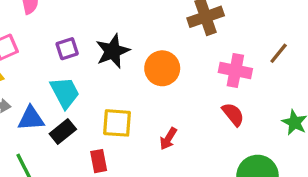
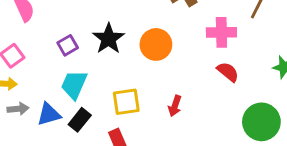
cyan trapezoid: (65, 93) -> (74, 85), turned -116

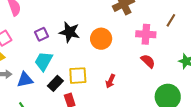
black star: (109, 39) -> (69, 32), turned -30
black rectangle: (80, 120) -> (55, 83), moved

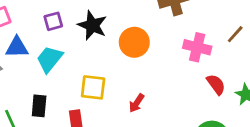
red semicircle: (148, 61) -> (216, 84), moved
blue triangle: (25, 80) -> (17, 47), moved
black rectangle: (55, 83) -> (39, 106), moved, turned -49

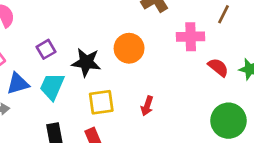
black star: (92, 25) -> (86, 62), moved

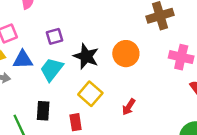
yellow square: (101, 102) -> (90, 94), turned 35

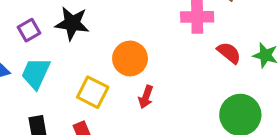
orange circle: (126, 54) -> (130, 58), moved
black star: (86, 56) -> (72, 23), moved

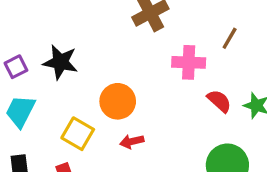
red arrow: (146, 97) -> (132, 142), turned 55

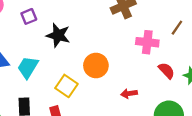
purple square: (16, 67) -> (29, 16), moved
red arrow: (132, 142) -> (129, 94), moved

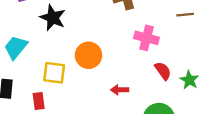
brown line: (177, 28) -> (185, 15), moved, turned 42
yellow square: (66, 86) -> (54, 73), turned -35

